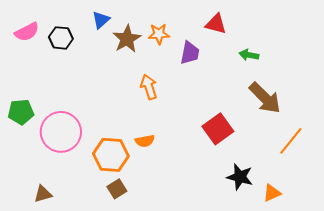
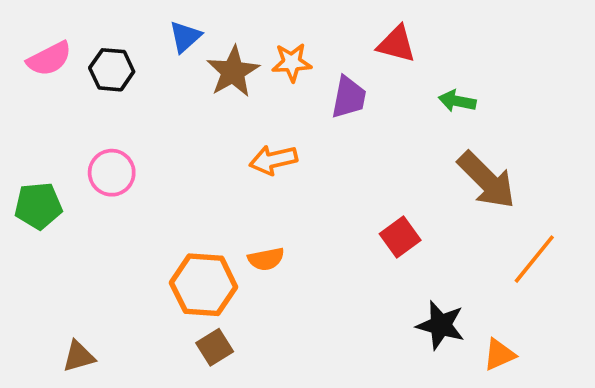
orange arrow: (149, 87) -> (273, 160), turned -85
red square: (218, 129) -> (400, 237), size x0.7
pink circle: (61, 132) -> (112, 173), moved, size x0.6

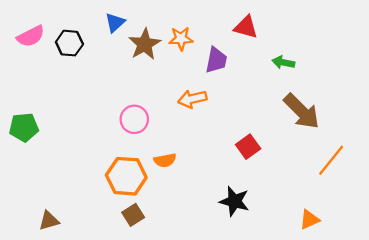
orange arrow: (273, 160) -> (192, 99), moved
pink circle: (112, 173) -> (134, 119), moved
black star: (441, 325) -> (234, 201), moved

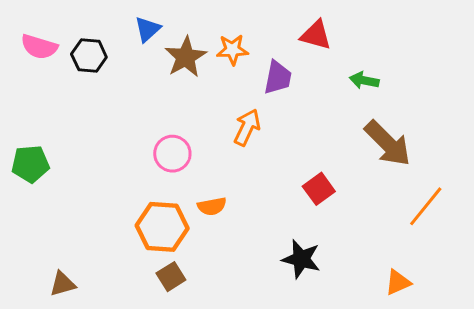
pink semicircle: (31, 36) -> (39, 47), turned 44
orange arrow: (192, 99) -> (247, 127), turned 128

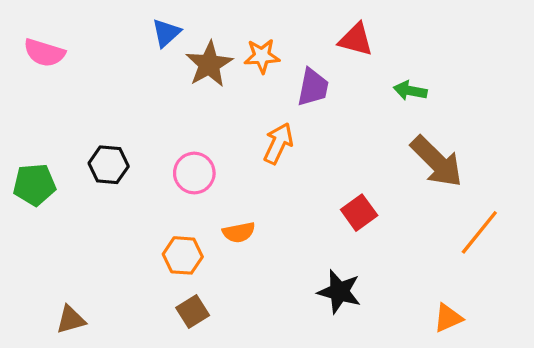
black hexagon: (89, 56) -> (109, 165), moved
orange hexagon: (162, 227) -> (183, 255), size x0.7

